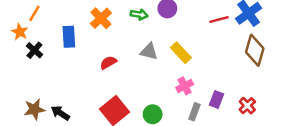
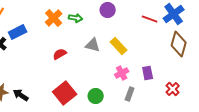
green arrow: (139, 15) -> (76, 18), moved
red line: (219, 19) -> (150, 19), turned 35
blue rectangle: (69, 37) -> (18, 32), moved, turned 66
purple rectangle: (217, 99) -> (148, 73), moved, turned -32

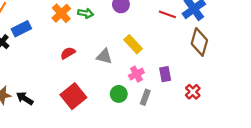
gray triangle: (93, 45) -> (104, 56), moved
green circle: (96, 96) -> (119, 94), moved

